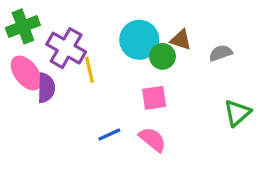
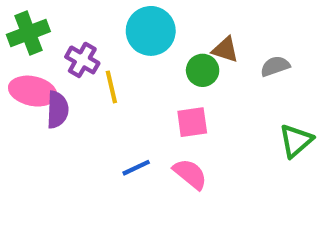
cyan circle: (139, 40) -> (151, 31), moved
purple cross: (66, 48) -> (82, 60), size x0.7
pink ellipse: (26, 73) -> (33, 91), turned -40

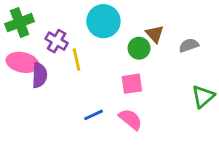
brown triangle: (225, 50) -> (155, 34), turned 30

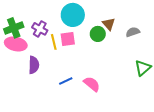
green cross: (20, 23) -> (14, 28), moved
purple semicircle: (39, 75) -> (34, 65), moved
pink square: (132, 84) -> (68, 39), moved

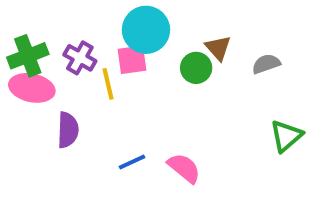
pink square: (68, 39) -> (132, 60), moved

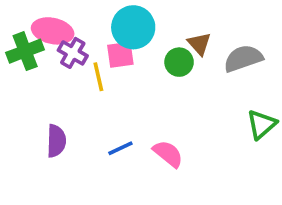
gray semicircle: (266, 64) -> (243, 58), size x1.5
pink ellipse: (32, 88) -> (53, 31), moved
purple semicircle: (68, 130) -> (56, 141), moved

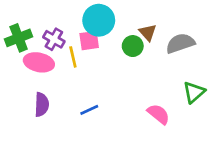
pink ellipse: (53, 31) -> (39, 62), moved
pink semicircle: (168, 154) -> (159, 114), moved

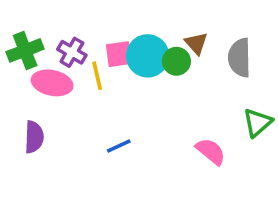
cyan circle: (99, 20) -> (148, 56), moved
gray semicircle: (180, 43) -> (239, 58), turned -72
purple semicircle: (42, 104) -> (34, 137), moved

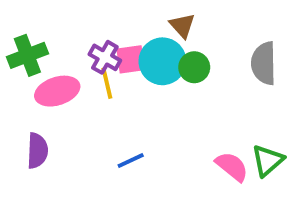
brown triangle: (196, 43) -> (182, 26), moved
purple cross: (72, 52) -> (105, 57), moved
pink ellipse: (52, 83) -> (57, 91), turned -30
green triangle: (258, 123) -> (268, 161), moved

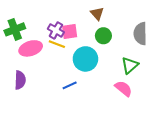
cyan circle: (162, 61) -> (85, 59), moved
yellow line: (107, 83) -> (57, 44), turned -56
green triangle: (268, 161) -> (130, 65), moved

